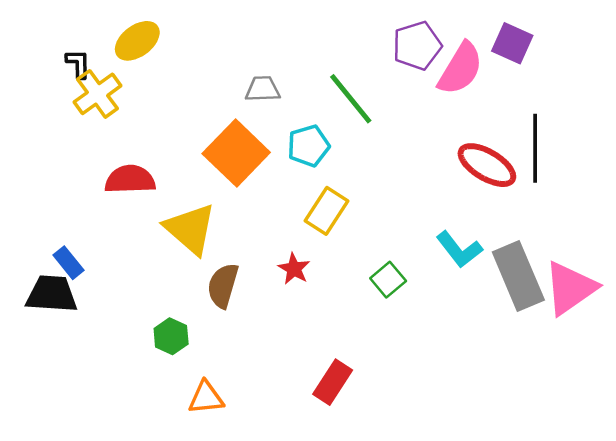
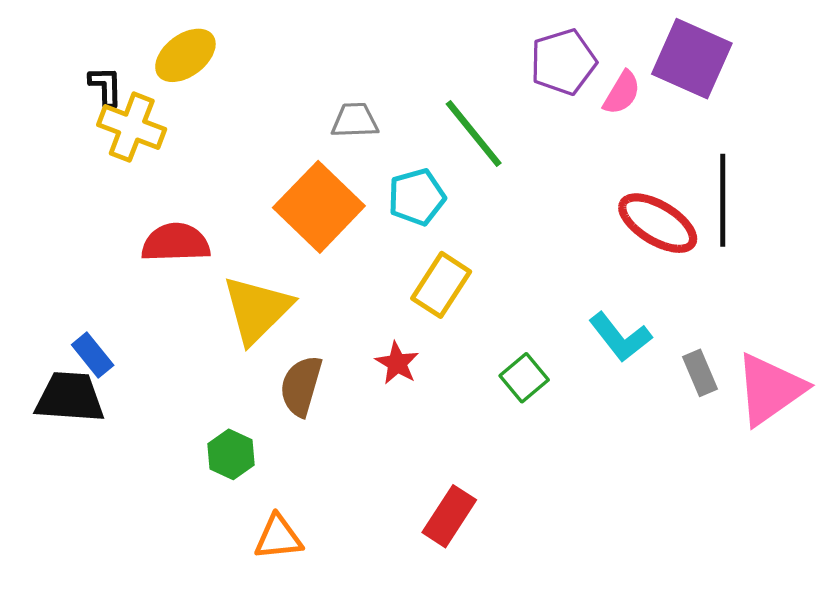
purple square: (512, 43) -> (692, 59), size x1.4
pink semicircle: (460, 69) -> (622, 93), size x0.6
yellow cross: (97, 94) -> (132, 127), turned -33
yellow triangle: (190, 229) -> (257, 309), turned 34
gray rectangle: (518, 276) -> (700, 373), size x0.5

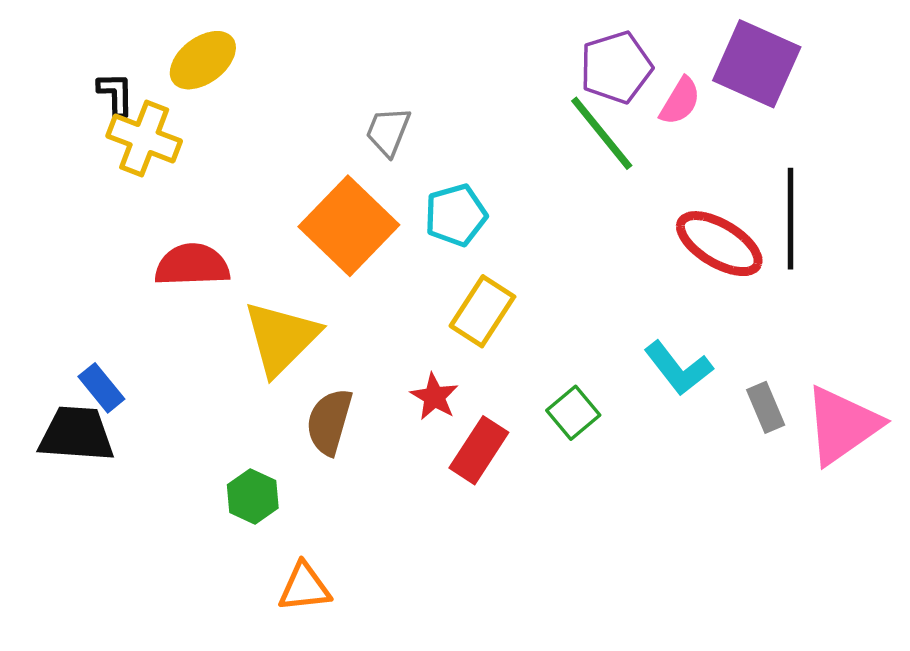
gray trapezoid: (355, 121) -> (388, 131), turned -66
green line: (474, 134) -> (602, 133), moved
red rectangle: (449, 516) -> (479, 450), moved

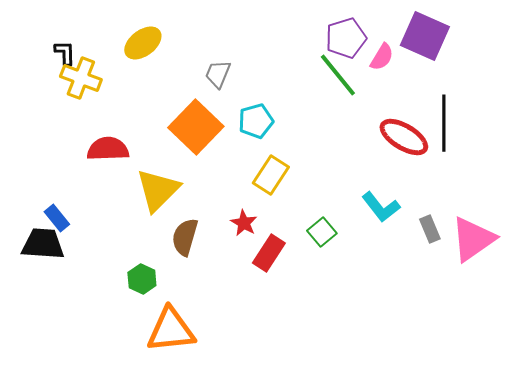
yellow ellipse: (203, 60) -> (143, 43), moved
orange triangle: (304, 587) -> (171, 330), size x1.6

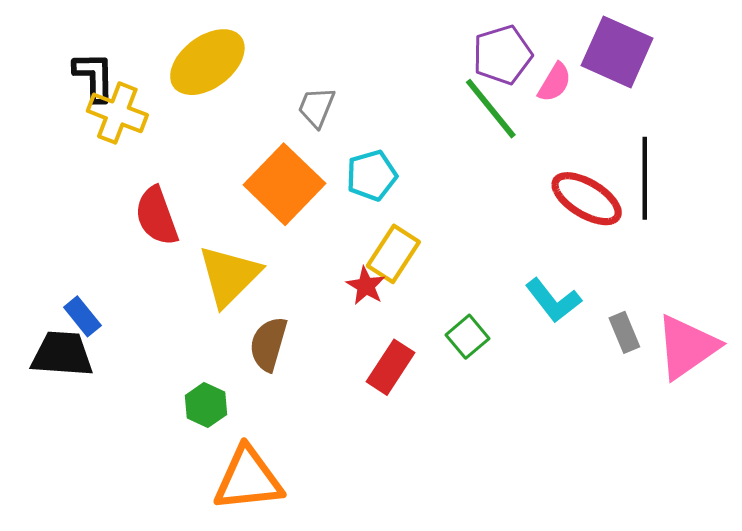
yellow ellipse: (143, 43) -> (207, 62), size x1.4
black L-shape: (65, 53) -> (94, 77), size x1.4
red semicircle: (108, 149) -> (157, 216), turned -108
red star: (244, 223) -> (366, 286), moved

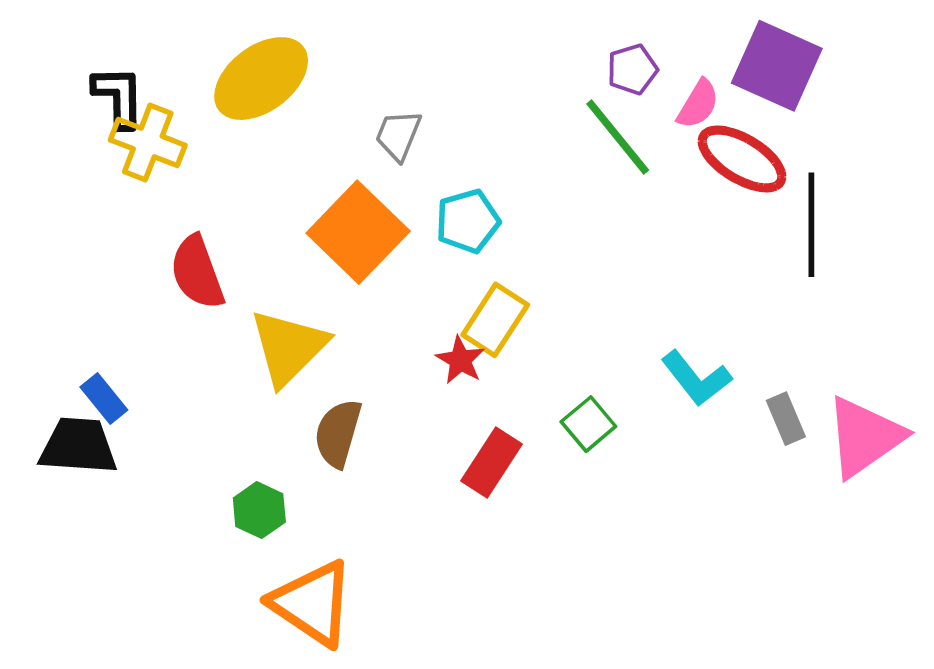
purple pentagon: (502, 55) -> (632, 69), size x0.7
red ellipse: (587, 199) -> (742, 159), moved
orange triangle: (248, 479) -> (312, 603), turned 40

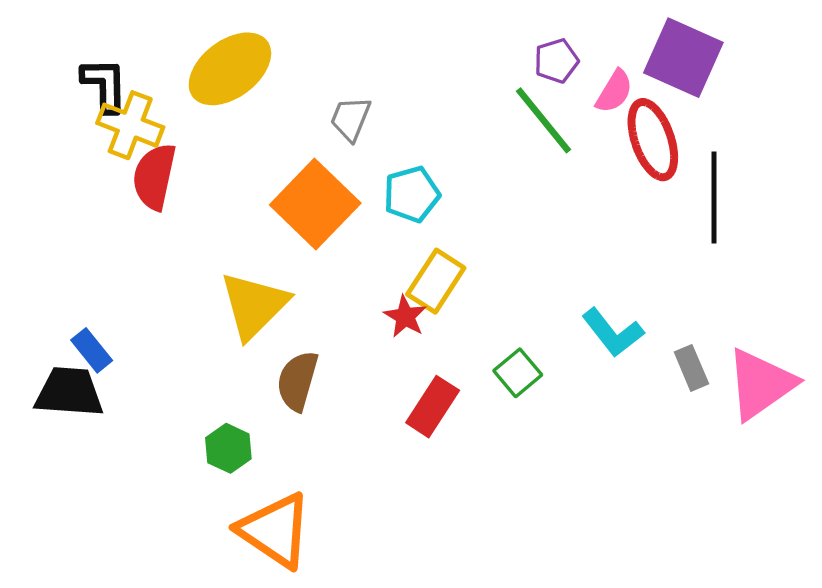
red ellipse: (742, 159) -> (653, 140), turned 40
red semicircle: (197, 272) -> (154, 177), moved, turned 32

